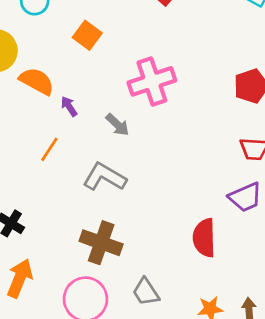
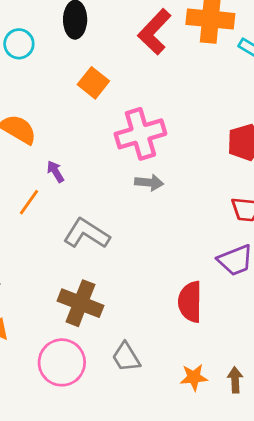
orange square: (87, 35) -> (93, 83), moved
purple arrow: (69, 106) -> (55, 172), moved
gray arrow: (117, 125) -> (149, 183), moved, turned -40

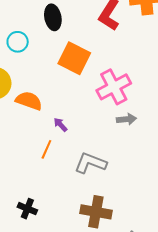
orange square: (93, 83) -> (74, 58), size x1.5

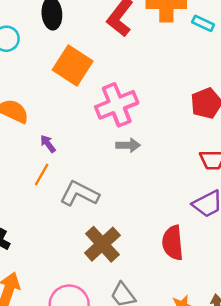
orange line: (46, 149) -> (42, 174), moved
brown cross: (96, 212) -> (102, 244), moved, turned 32

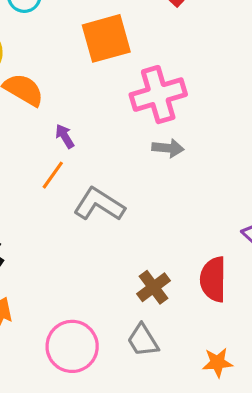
orange square: (73, 65) -> (106, 38), turned 36
brown cross: (102, 244) -> (154, 287), moved, size x0.7

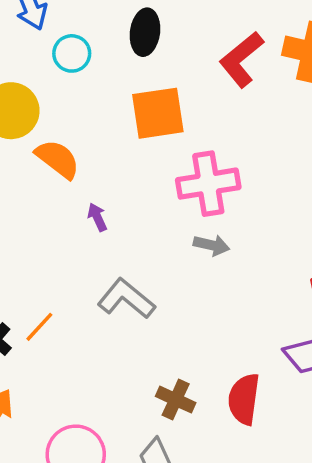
orange line: (53, 175) -> (39, 327), moved
brown cross: (154, 287) -> (176, 400), turned -36

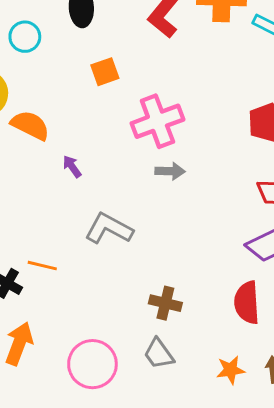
orange square: (158, 113) -> (105, 72), size x0.6
orange line: (39, 327) -> (42, 266), turned 72
red semicircle: (244, 399) -> (247, 303), moved

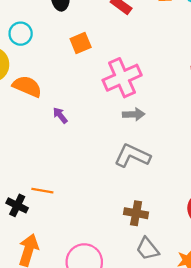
cyan circle: (25, 37) -> (21, 34), moved
gray L-shape: (109, 229) -> (132, 156), moved
gray trapezoid: (159, 354) -> (148, 249), moved

